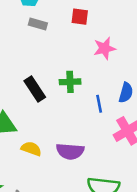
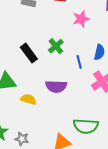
green cross: (70, 82) -> (56, 46), turned -35
purple semicircle: (70, 151) -> (56, 86), moved

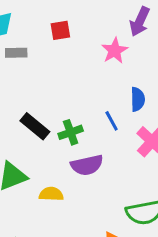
pink star: (81, 19) -> (115, 51), moved
green cross: (56, 46) -> (71, 132), moved, turned 35

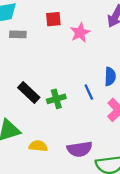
pink star: (115, 51) -> (80, 33), moved
purple semicircle: (87, 165) -> (80, 149), moved

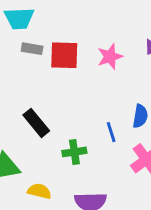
red square: (53, 19) -> (64, 55), moved, size x1.5
green cross: (56, 99) -> (74, 152), moved

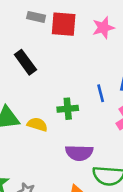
black rectangle: (36, 123) -> (25, 62), moved
yellow semicircle: (39, 191) -> (37, 124), moved

